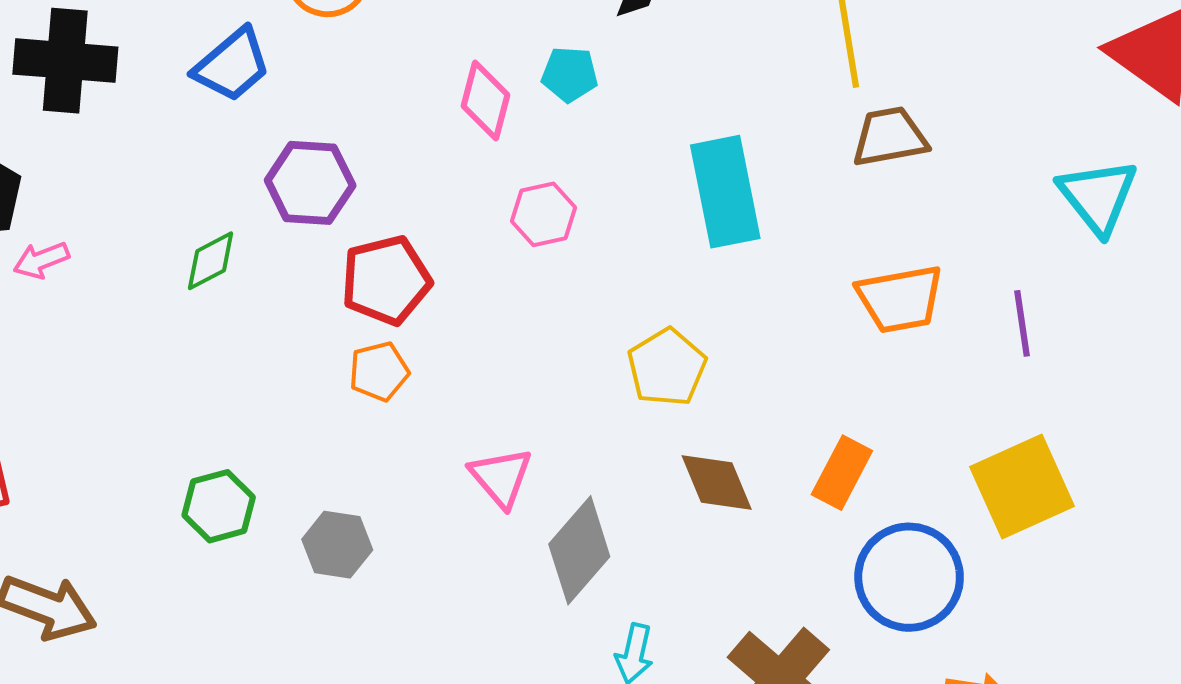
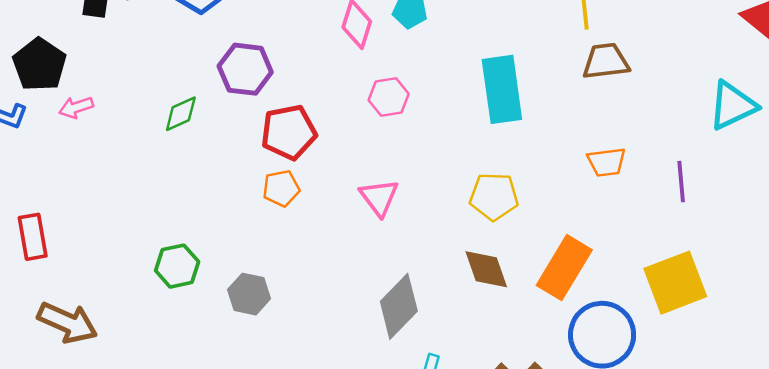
cyan triangle: (1098, 196) -> (733, 106), turned 40
orange trapezoid: (900, 299) -> (606, 162), size x0.7
yellow pentagon: (667, 367) -> (494, 196), moved, turned 30
orange rectangle: (842, 473) -> (564, 268), size x1.4
pink triangle: (501, 477) -> (379, 197), moved

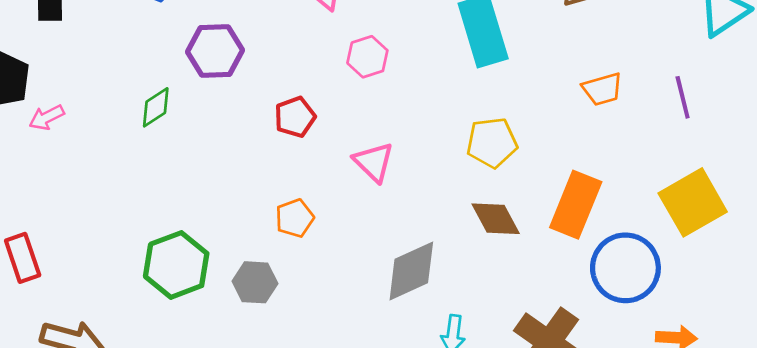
red pentagon: (289, 132) -> (295, 117), moved, size x0.7
orange pentagon: (281, 188) -> (295, 218), moved
green hexagon: (177, 266) -> (176, 265), size x1.4
gray diamond: (399, 306) -> (411, 271), turned 30

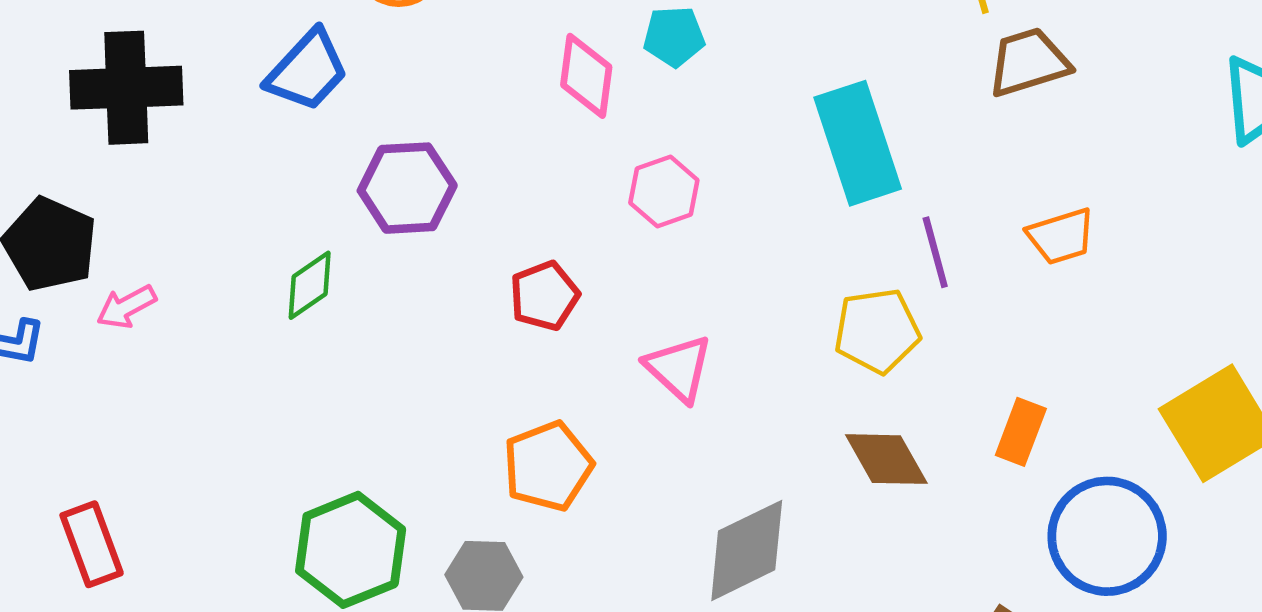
purple line: (683, 97) -> (935, 252), moved
orange rectangle: (576, 205) -> (1021, 432), size x0.6
orange pentagon: (295, 218) -> (548, 466), size x1.4

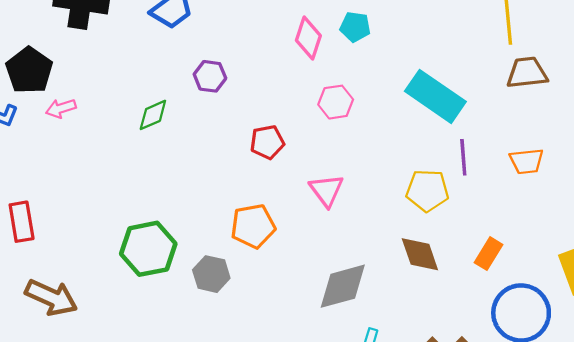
cyan rectangle: (858, 143) -> (435, 96), turned -48
purple hexagon: (407, 188) -> (210, 76), size x0.7

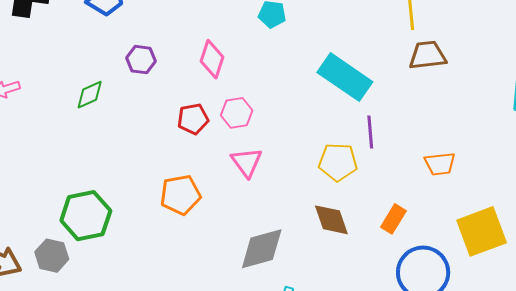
pink diamond: (308, 38) -> (212, 59), moved
pink hexagon: (336, 102) -> (237, 113), moved
orange trapezoid: (527, 161) -> (440, 164), moved
gray hexagon: (211, 274) -> (52, 256), moved

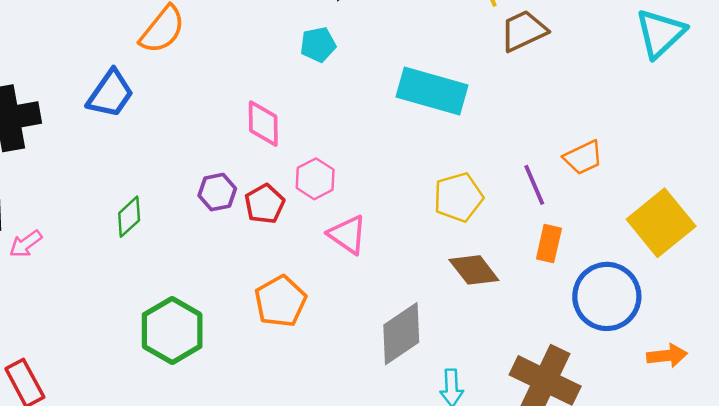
purple hexagon: (141, 60) -> (217, 192), moved
purple line: (370, 132) -> (534, 185), moved
green hexagon: (86, 216) -> (172, 331), moved

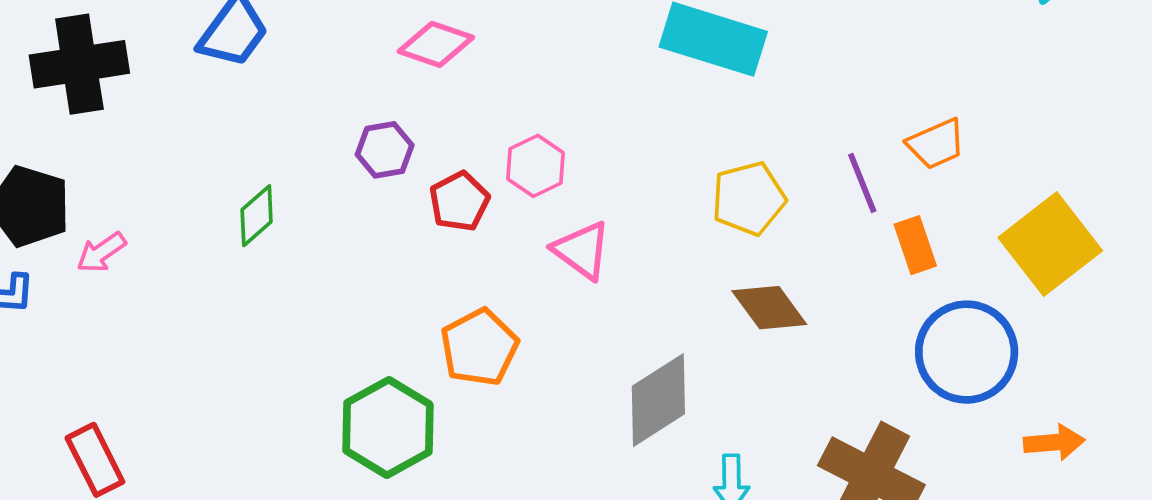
pink diamond: (263, 124) -> (436, 44), moved, turned -72
purple hexagon: (217, 192) -> (385, 150), moved
orange rectangle: (549, 244) -> (915, 245), moved, turned -33
green hexagon: (172, 331) -> (388, 427), moved

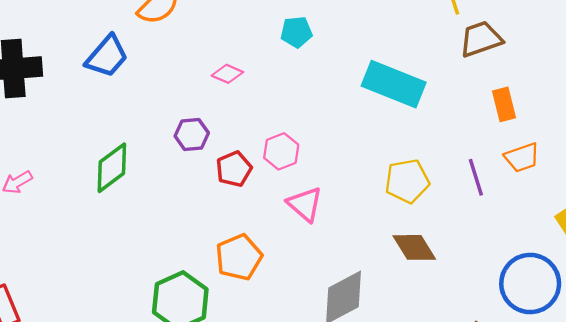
pink diamond: (436, 44) -> (227, 74), size x0.7
green diamond: (257, 216) -> (112, 168), size x1.4
orange rectangle: (915, 245) -> (504, 104), moved

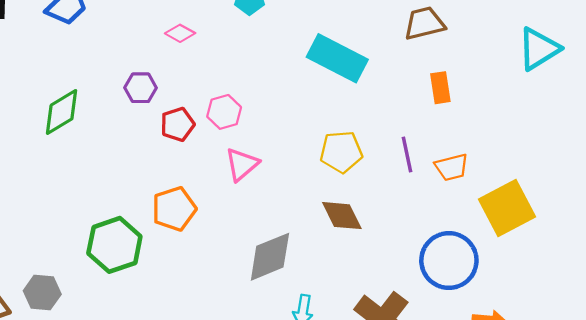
orange trapezoid: (522, 157) -> (452, 167), moved
pink triangle: (305, 204) -> (242, 164), turned 33

